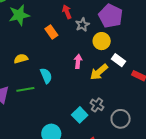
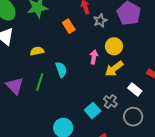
yellow circle: (102, 41) -> (114, 46), moved
white rectangle: (118, 60) -> (135, 90), moved
green line: (25, 89) -> (40, 82), turned -66

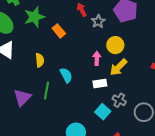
orange rectangle: (69, 26) -> (59, 31), moved
yellow semicircle: (37, 51) -> (40, 60), turned 104
purple triangle: (15, 86) -> (22, 98), turned 36
white rectangle: (135, 90) -> (100, 84), moved, turned -40

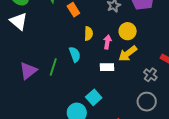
yellow semicircle: (40, 60) -> (89, 34), moved
gray cross: (119, 100) -> (150, 75), moved
cyan square: (103, 112) -> (94, 97), moved

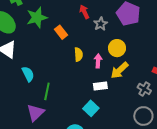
cyan semicircle: (75, 54) -> (28, 74), moved
purple triangle: (28, 71) -> (35, 113), moved
cyan square: (94, 97) -> (91, 108), moved

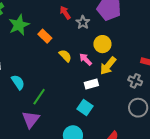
yellow semicircle: (78, 54) -> (65, 56), turned -32
pink arrow: (98, 61) -> (86, 59), turned -40
green line: (47, 91) -> (39, 97), turned 30

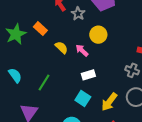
green star: (19, 25) -> (16, 34), moved
yellow arrow: (108, 66) -> (109, 102), moved
green line: (39, 97) -> (44, 82), moved

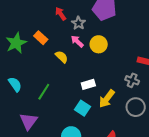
pink arrow: (82, 50) -> (77, 41), moved
yellow arrow: (109, 102) -> (107, 99), moved

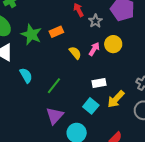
orange rectangle: (41, 38) -> (56, 32), turned -72
pink arrow: (77, 41) -> (94, 49), moved, turned 72
green star: (16, 43) -> (31, 35), turned -30
purple triangle: (29, 121) -> (55, 116), moved

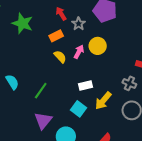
orange rectangle: (56, 32) -> (56, 36), moved
green star: (31, 35) -> (22, 23), moved

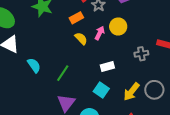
gray cross: (129, 83) -> (141, 54), moved, turned -32
yellow arrow: (103, 101) -> (131, 92), moved

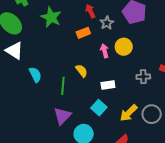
pink arrow: (100, 33) -> (104, 51), turned -48
yellow semicircle: (81, 39) -> (82, 71), moved
green line: (63, 73) -> (63, 86), turned -36

